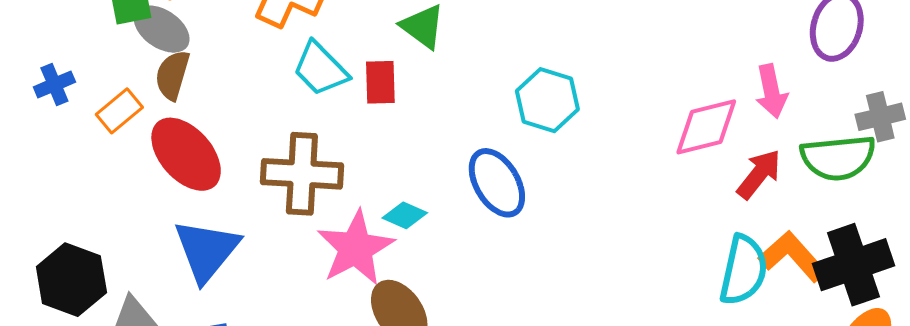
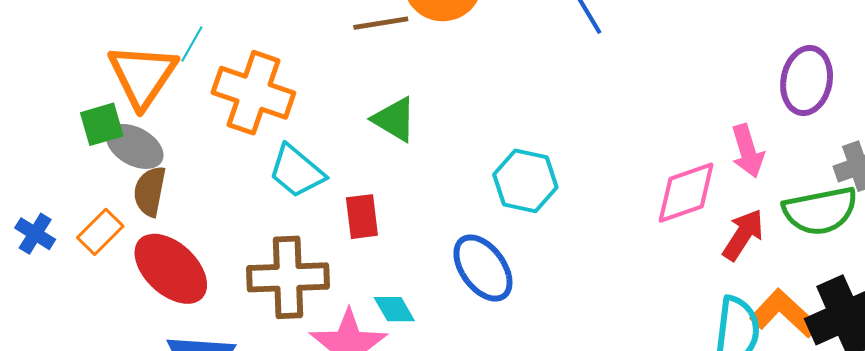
red rectangle: (380, 82) -> (362, 217), moved
blue cross: (54, 84) -> (35, 234), moved, turned -30
cyan diamond: (405, 215) -> (394, 309), turned 42

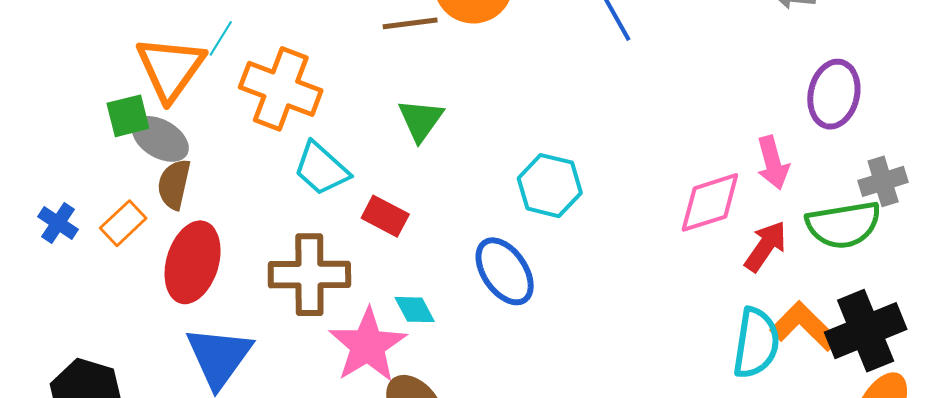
green triangle: (394, 119) -> (421, 120), turned 33
red rectangle: (362, 217) -> (385, 216), turned -57
red ellipse: (171, 269) -> (193, 262), turned 62

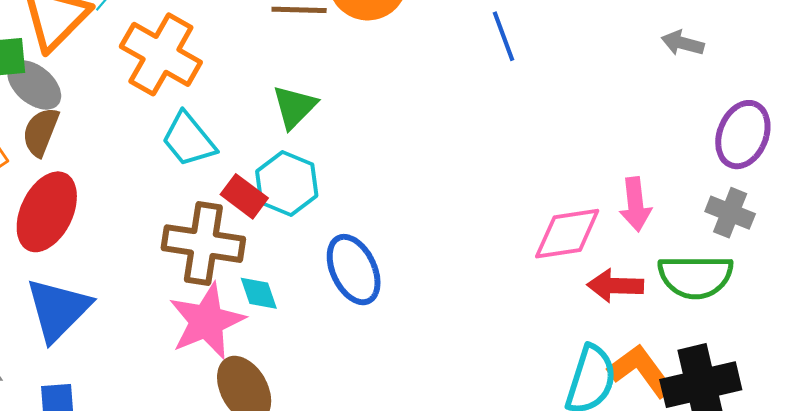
purple ellipse: (834, 94) -> (743, 135), moved
gray cross: (883, 181) -> (730, 213), moved, turned 30
cyan hexagon: (550, 186) -> (287, 184), moved
red arrow: (766, 246) -> (615, 286), turned -132
brown cross: (309, 275) -> (203, 244), moved

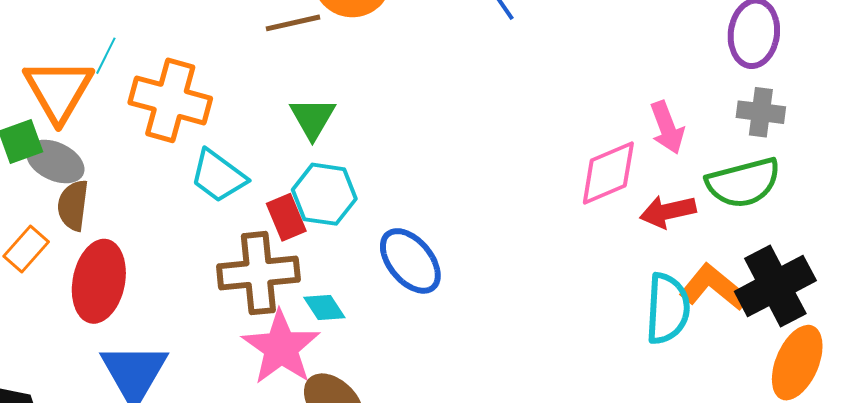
red rectangle: (244, 196) -> (286, 217), turned 45

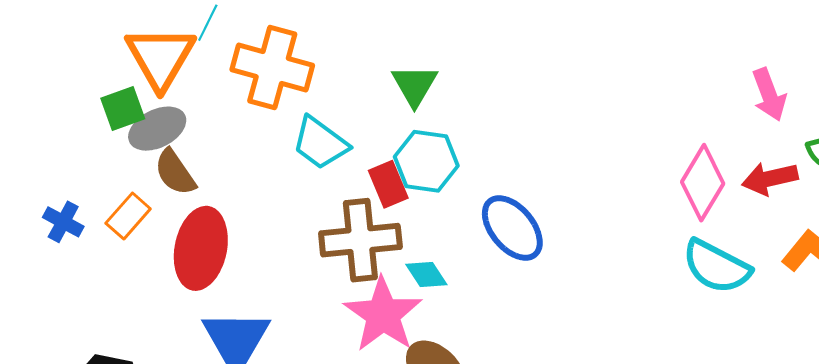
gray ellipse: (55, 162) -> (157, 129), turned -52
pink diamond: (608, 173) -> (703, 183), moved, turned -36
brown semicircle: (73, 205) -> (175, 172), turned -42
cyan semicircle: (668, 309) -> (717, 267), moved, turned 114

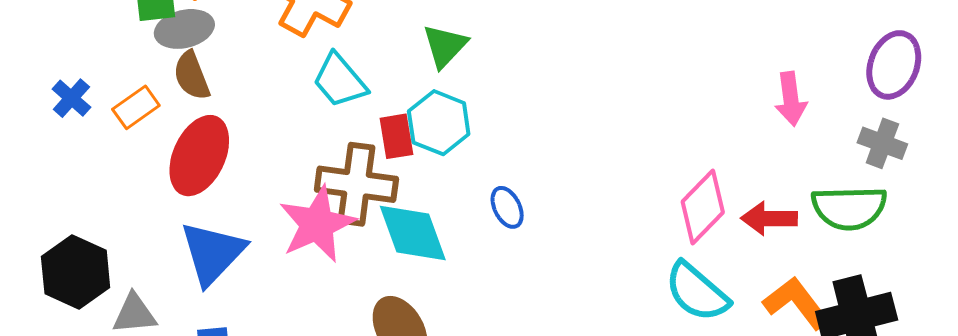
pink arrow: (769, 95) -> (791, 99), moved
blue ellipse: (512, 228) -> (507, 207), size x0.6
cyan diamond: (426, 275) -> (413, 233), size x1.8
pink star: (383, 315) -> (317, 224), moved

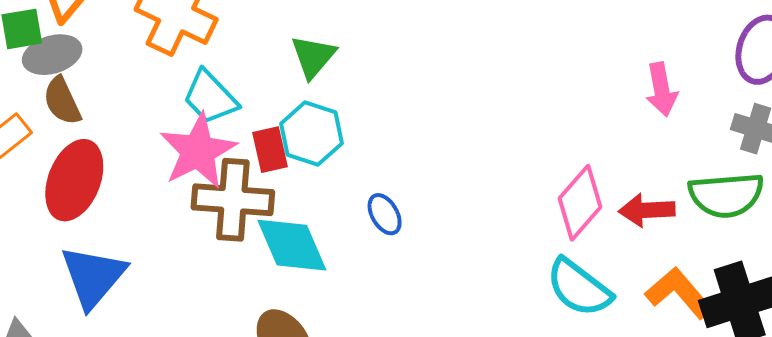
pink star: (317, 224) -> (198, 151), moved

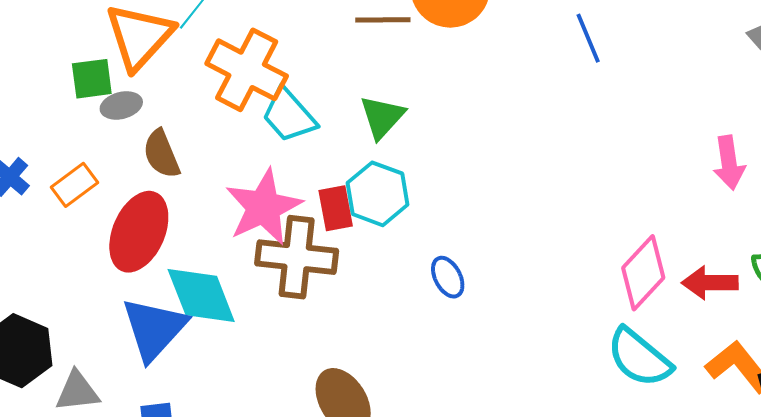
gray ellipse: (52, 55) -> (121, 105), size x0.7
cyan trapezoid: (210, 97) -> (289, 115), moved
brown semicircle: (62, 101) -> (161, 154), moved
cyan diamond: (292, 245) -> (201, 296), moved

